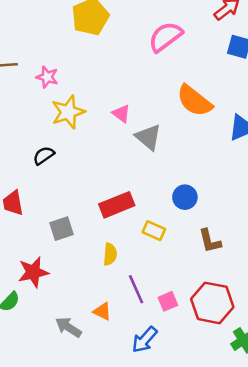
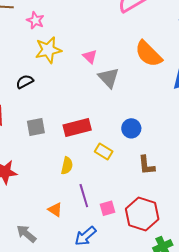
gray square: (61, 229) -> (36, 127), moved
gray arrow: (68, 327) -> (26, 234), moved

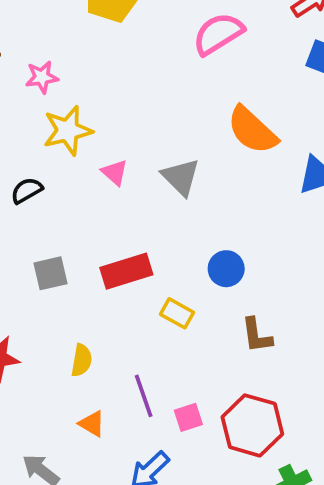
pink star: (35, 20) -> (42, 77), turned -30
pink triangle: (90, 56) -> (115, 172), moved
yellow semicircle: (67, 166) -> (82, 360), moved

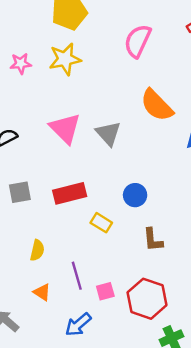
pink semicircle: (218, 34) -> (138, 41), turned -36
yellow star: (68, 131) -> (65, 59), moved
pink triangle: (115, 172) -> (65, 128), size x1.8

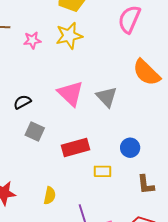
gray square: (20, 192) -> (35, 131), moved, turned 36
yellow rectangle: (101, 223) -> (103, 171), turned -30

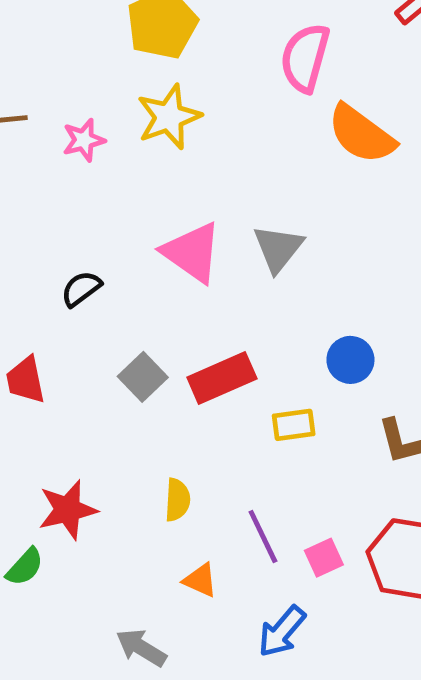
orange semicircle: (146, 72) -> (361, 134), moved
gray triangle: (107, 97) -> (278, 248), turned 30
gray square: (35, 131) -> (143, 377), moved, turned 30

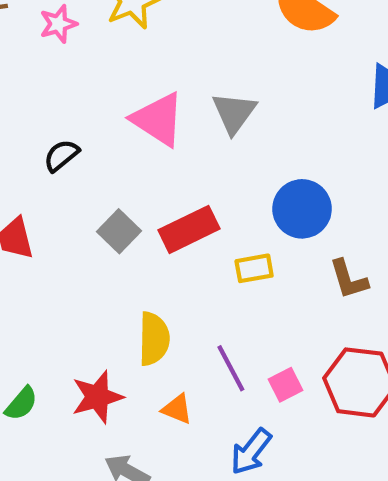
blue circle: (350, 360) -> (302, 209), size x1.4
yellow semicircle: (177, 500) -> (154, 339), size x1.4
red star: (68, 510) -> (97, 397), moved

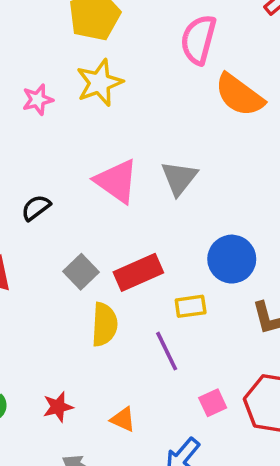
yellow semicircle: (154, 339) -> (104, 324), moved
purple line: (231, 368) -> (167, 351), moved
red star: (97, 397) -> (58, 407), size x0.7

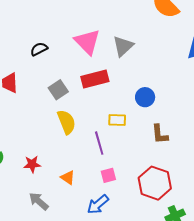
blue circle: (232, 259) -> (145, 97), size x0.7
red rectangle: (138, 272) -> (95, 79), moved
yellow semicircle: (104, 324) -> (66, 122), turned -35
pink square: (213, 403) -> (108, 175), moved

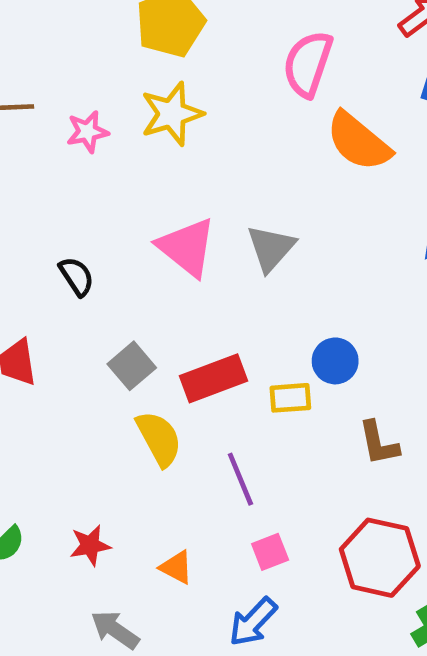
black semicircle: (39, 49) -> (77, 276), turned 90
red rectangle: (95, 79) -> (213, 378), moved
yellow rectangle: (117, 120) -> (290, 398), moved

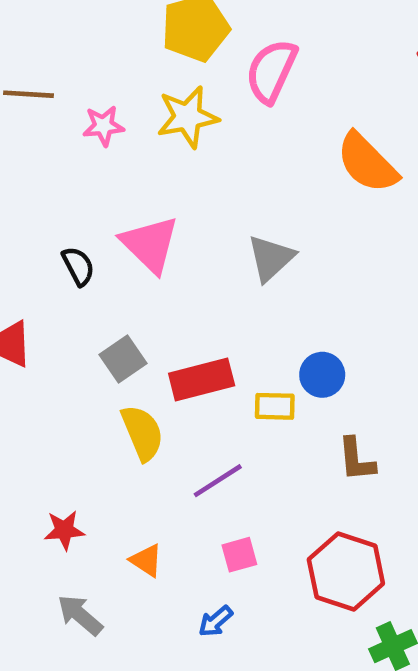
pink semicircle: (308, 64) -> (271, 71), moved
pink triangle: (187, 247) -> (150, 244), moved
purple line: (240, 479) -> (218, 481), turned 74
blue arrow: (253, 622) -> (216, 621), size x0.7

